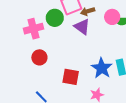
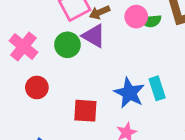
green circle: (55, 18) -> (67, 45), moved
pink cross: (33, 29) -> (23, 47), turned -30

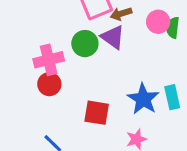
green semicircle: (151, 21) -> (173, 28), turned 96
pink cross: (23, 47) -> (49, 60), moved, turned 32

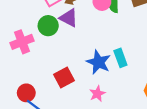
red circle: (49, 84) -> (26, 93), moved
red square: (97, 113) -> (64, 77), turned -30

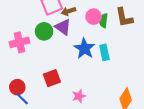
cyan rectangle: (120, 58) -> (104, 52), moved
blue star: (98, 62) -> (84, 48), moved

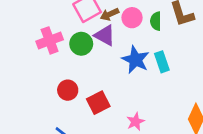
pink circle: (94, 17) -> (132, 18), moved
pink cross: (20, 42) -> (50, 40), moved
red circle: (17, 87) -> (68, 90), moved

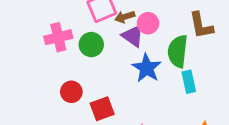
green semicircle: (156, 21) -> (178, 51), moved, size x1.6
purple triangle: (105, 35) -> (133, 36), moved
cyan rectangle: (162, 62) -> (189, 82), moved

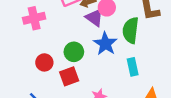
green circle: (91, 45) -> (74, 52), moved
cyan rectangle: (189, 82) -> (133, 67), moved

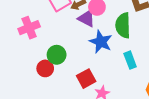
green circle: (74, 52) -> (57, 55), moved
red square: (69, 76) -> (86, 79), moved

